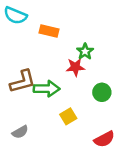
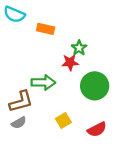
brown L-shape: (23, 81) -> (21, 101), moved
green circle: (102, 92) -> (95, 86), size x1.6
yellow square: (68, 116) -> (63, 120), moved

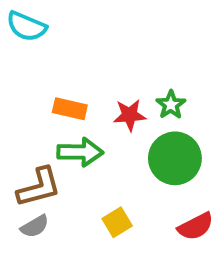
orange rectangle: (46, 29) -> (70, 109), moved
green star: (79, 48) -> (171, 105), moved
red semicircle: (97, 129) -> (196, 226), moved

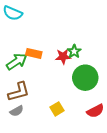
green star: (171, 105) -> (74, 51), moved
green arrow: (80, 152) -> (17, 62), moved, turned -35

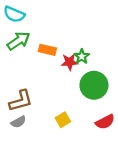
orange rectangle: (34, 53) -> (47, 50), moved
green arrow: (17, 62) -> (19, 41), moved

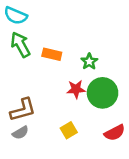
green arrow: (19, 41) -> (20, 45), turned -85
red star: (70, 62) -> (76, 89), moved

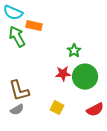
orange rectangle: (52, 54) -> (34, 26), moved
brown L-shape: (23, 110) -> (19, 91), turned 90
yellow square: (69, 130) -> (57, 108), turned -32

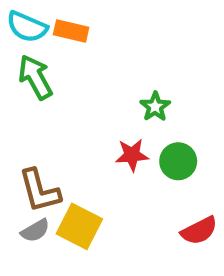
orange rectangle: (34, 26) -> (71, 31), moved
green circle: (85, 77) -> (178, 161), size x0.7
yellow square: (57, 108) -> (79, 226), moved, size x1.5

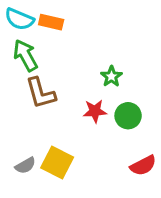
brown L-shape: (40, 191) -> (41, 93), moved

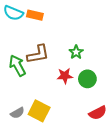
green arrow: (25, 55) -> (17, 66), moved
brown L-shape: (41, 93) -> (38, 54), moved, turned -85

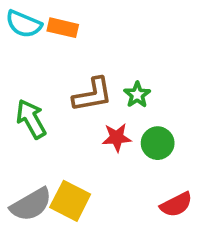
brown L-shape: (38, 54) -> (92, 95), moved
gray semicircle: (17, 113) -> (31, 205), size x1.6

